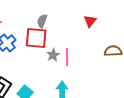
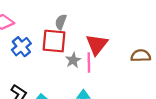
red triangle: (90, 21) -> (97, 44), moved, size x1.5

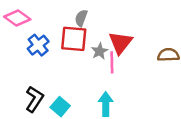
gray star: (73, 60) -> (100, 51), moved

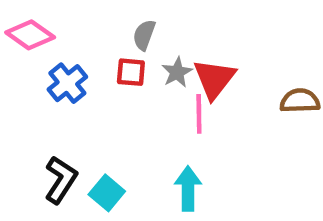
red square: (74, 39) -> (131, 72), size x0.6
gray star: (100, 51) -> (177, 72), moved

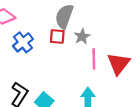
gray semicircle: (144, 35) -> (64, 16), size x1.5
red triangle: (214, 79) -> (119, 64), moved

